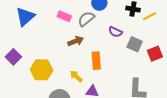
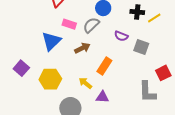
blue triangle: (25, 17) -> (51, 41), moved
red square: (155, 54) -> (163, 73), moved
orange rectangle: (96, 61) -> (104, 66), turned 42

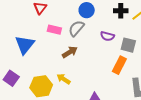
blue triangle: (51, 41) -> (25, 45), moved
orange rectangle: (104, 66) -> (119, 65), moved
yellow arrow: (85, 83) -> (63, 79), moved

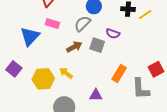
pink rectangle: (54, 30) -> (52, 24), moved
gray square: (128, 45) -> (97, 45), moved
orange rectangle: (119, 65) -> (119, 73), moved

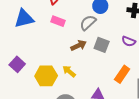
purple semicircle: (113, 34) -> (129, 41), moved
blue triangle: (30, 36) -> (24, 19), moved, turned 30

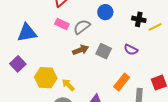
blue triangle: (24, 19) -> (27, 33), moved
gray semicircle: (88, 23) -> (82, 27), moved
yellow arrow: (69, 71) -> (68, 85), moved

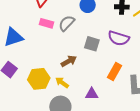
brown arrow: (81, 50) -> (69, 61), moved
purple semicircle: (131, 50) -> (119, 38), size x1.5

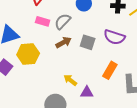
brown arrow: (69, 61) -> (64, 42), moved
yellow hexagon: (39, 79) -> (28, 54), moved
yellow arrow: (62, 83) -> (70, 80), moved

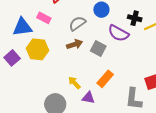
pink rectangle: (43, 21) -> (44, 18), moved
purple semicircle: (114, 37) -> (118, 33), moved
orange rectangle: (110, 70) -> (105, 79), moved

